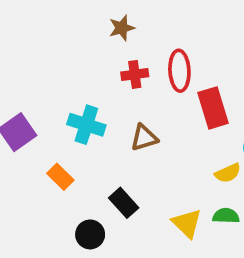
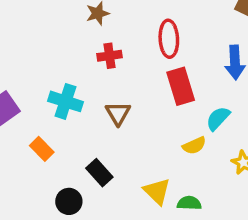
red ellipse: (179, 71) -> (169, 39), moved
brown triangle: (144, 138) -> (118, 113), turned -44
green semicircle: (226, 216) -> (189, 203), moved

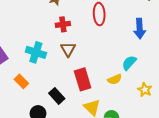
red rectangle: (181, 86) -> (83, 79), moved
brown triangle: (118, 113) -> (68, 49), moved

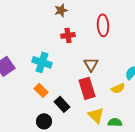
brown triangle: (68, 49) -> (91, 64), moved
orange rectangle: (21, 81) -> (41, 90), moved

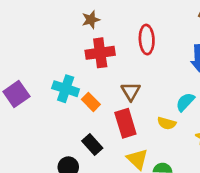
red cross: (68, 35) -> (100, 53), size x1.5
yellow semicircle: (118, 88) -> (167, 123), turned 40
orange rectangle: (41, 90) -> (91, 102), moved

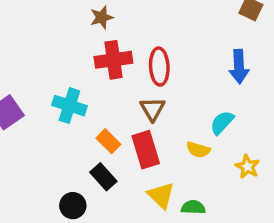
red ellipse: (147, 40) -> (159, 67), moved
orange rectangle: (91, 102) -> (108, 141), moved

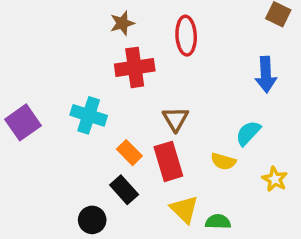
red ellipse: (159, 67) -> (186, 36), moved

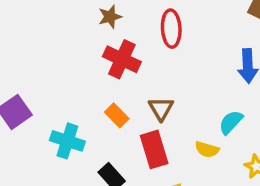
red cross: (135, 67) -> (122, 59), turned 33
cyan cross: (89, 115) -> (67, 141), moved
orange rectangle: (129, 153) -> (117, 115), moved

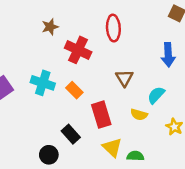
brown star: (110, 17) -> (50, 27), moved
brown triangle: (161, 109) -> (124, 78), moved
cyan cross: (67, 141) -> (43, 83), moved

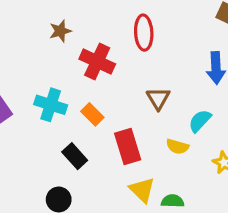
black rectangle: (71, 134) -> (75, 156), moved

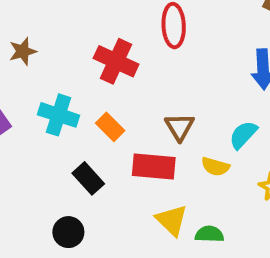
brown star: (60, 31) -> (23, 51), moved
brown triangle: (158, 98) -> (180, 127), moved
red rectangle: (128, 147) -> (154, 167), turned -68

